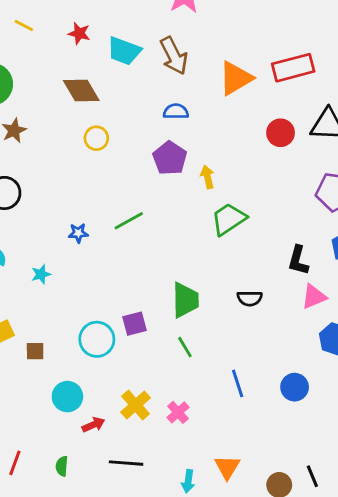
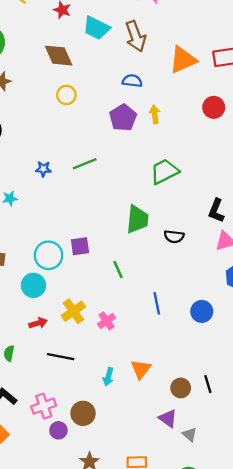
yellow arrow: (207, 177) -> (155, 114), moved
green trapezoid: (185, 300) -> (137, 219), moved
cyan circle: (67, 397) -> (33, 285), moved

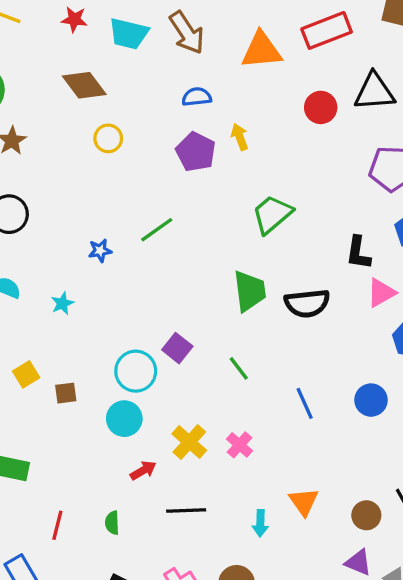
orange triangle: (183, 60) -> (261, 50), turned 32
black semicircle: (174, 237) -> (307, 303), size x1.5
purple square: (80, 246) -> (177, 348), turned -30

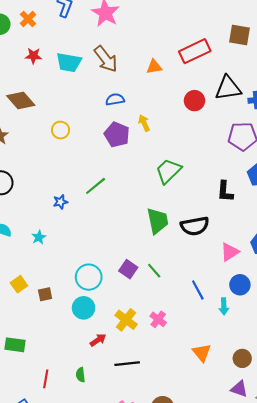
orange triangle: (261, 50) -> (154, 67), size x0.6
brown diamond: (84, 85) -> (21, 101), moved
pink triangle: (381, 293) -> (230, 252), moved
purple square: (177, 348) -> (128, 269), moved
cyan arrow: (260, 523) -> (224, 306), moved

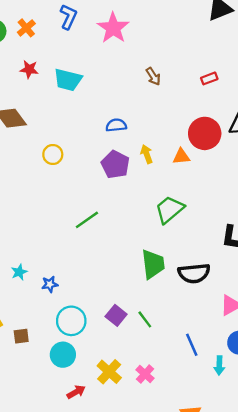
red rectangle: (195, 51) -> (209, 78), size x0.5
brown arrow: (106, 59) -> (153, 76), moved, size x0.6
orange triangle: (154, 67) -> (181, 156), moved
red circle: (194, 101) -> (205, 133), size x1.4
blue star: (60, 202) -> (50, 284), moved

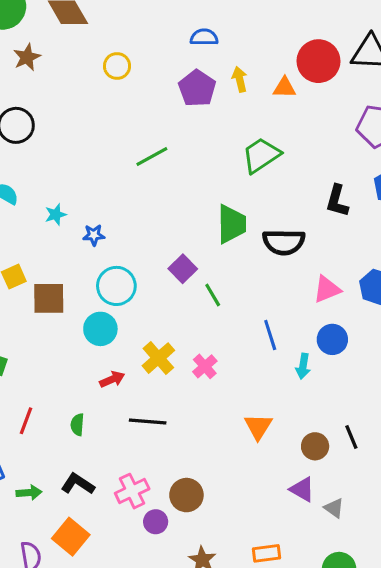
purple square: (116, 315) -> (183, 269), moved
brown square: (21, 336) -> (49, 298), size x1.6

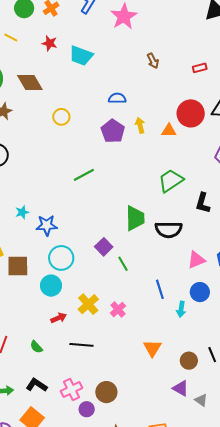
green trapezoid: (261, 155) -> (171, 181), moved
blue star: (94, 235) -> (47, 225), size x1.5
green semicircle: (77, 425) -> (36, 347), turned -48

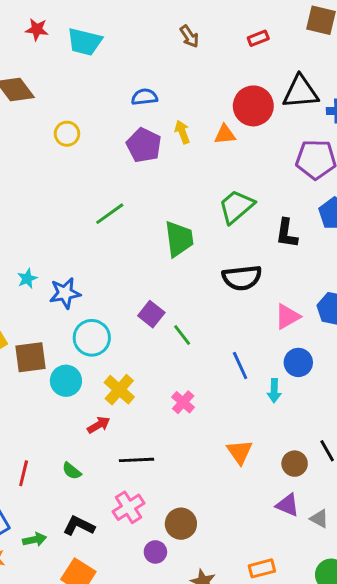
green trapezoid: (135, 218) -> (179, 239), moved
cyan circle: (51, 286) -> (66, 381), moved
yellow cross: (88, 304) -> (119, 390), moved
pink cross: (71, 390) -> (129, 507), moved

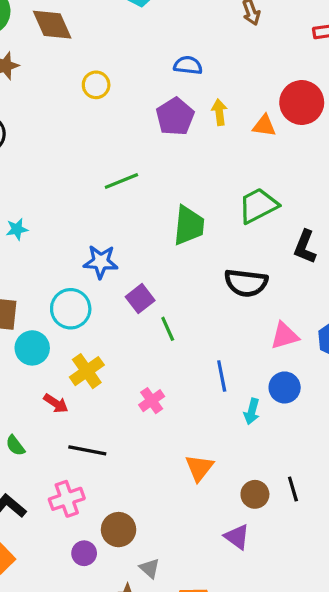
blue star: (65, 293) -> (101, 262), moved
red arrow: (99, 425) -> (56, 403), turned 50
gray triangle: (319, 519) -> (150, 568), moved

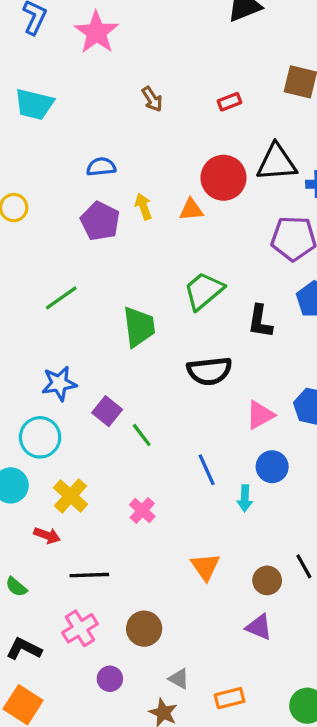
brown circle: (119, 530) -> (144, 629), moved

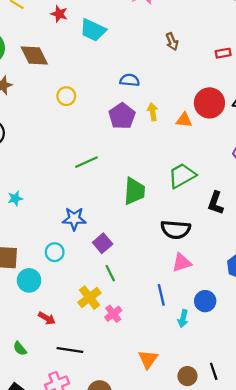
pink triangle: (260, 415) -> (182, 263), moved
green line: (142, 435) -> (110, 273), moved
cyan circle: (40, 437) -> (55, 252), size x0.7
yellow cross: (71, 496) -> (89, 298), moved

